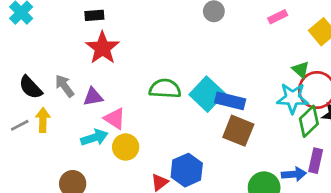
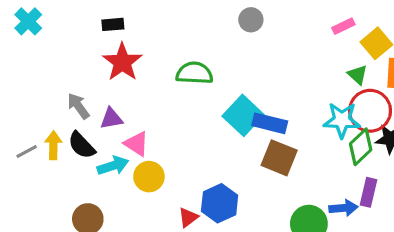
pink rectangle: (278, 17) -> (343, 26), moved
green triangle: (301, 70) -> (358, 75), moved
black semicircle: (31, 87) -> (82, 145), moved
green semicircle: (165, 89) -> (194, 73), moved

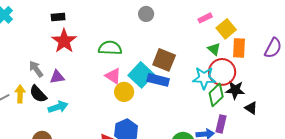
pink triangle: (136, 144) -> (113, 76), moved
brown square: (279, 158) -> (164, 60), moved
yellow circle: (149, 177) -> (124, 92), moved

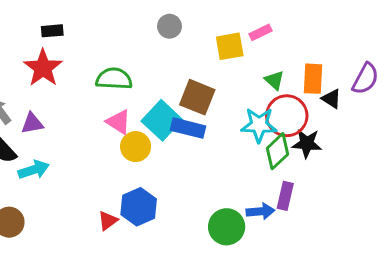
black rectangle: (58, 17) -> (52, 31), moved
yellow square: (226, 29) -> (230, 46), moved, turned 30
black triangle: (251, 108) -> (331, 99), moved

